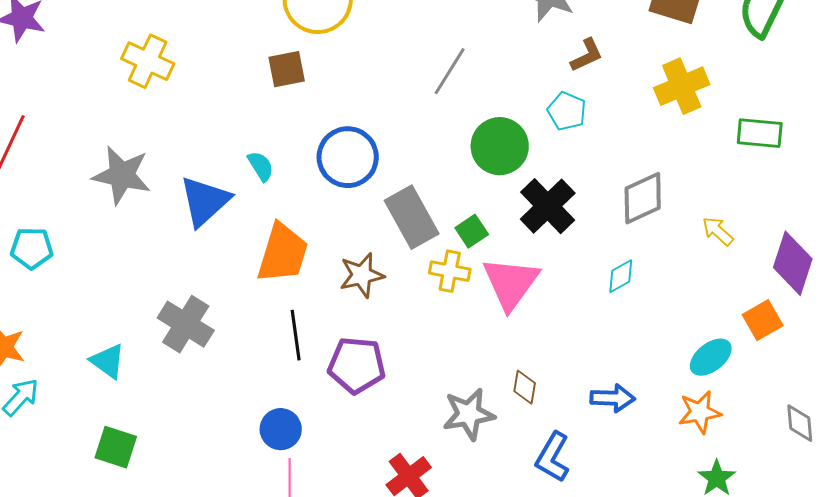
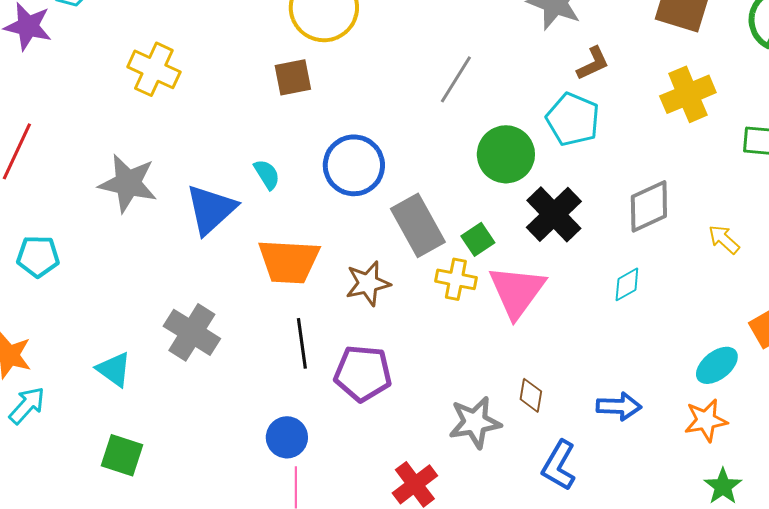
cyan pentagon: (567, 111) -> (573, 119), size x1.4
orange trapezoid: (283, 253) -> (289, 261), turned 76

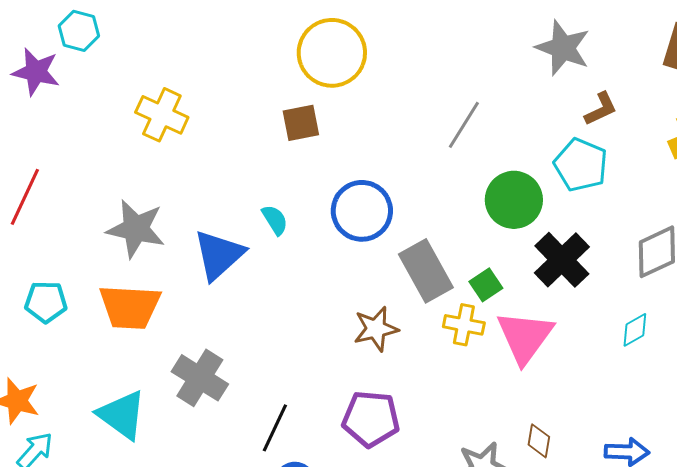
orange trapezoid: (289, 261) -> (130, 307), moved
black line: (302, 343) -> (275, 428), moved, turned 33
cyan triangle: (114, 369) -> (122, 415), size x1.4

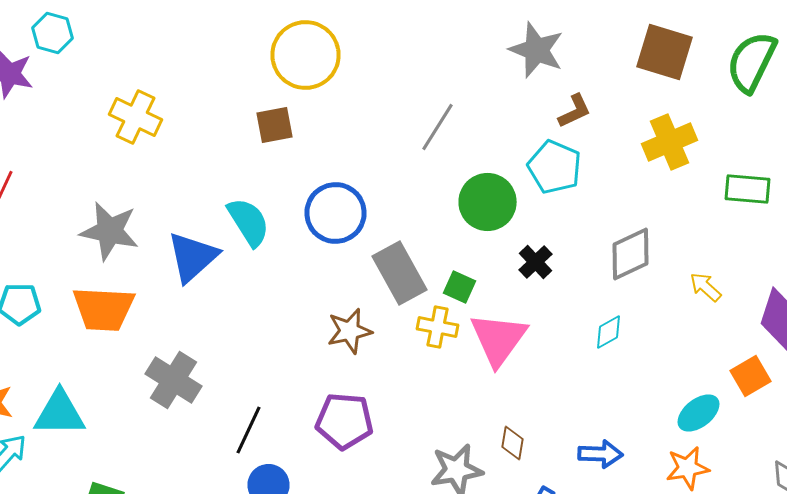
cyan semicircle: (275, 220) -> (248, 222), size x1.6
black cross: (562, 260) -> (536, 262), size x0.6
green square: (486, 285) -> (460, 287), turned -32
cyan triangle: (122, 415) -> (60, 413), moved, turned -36

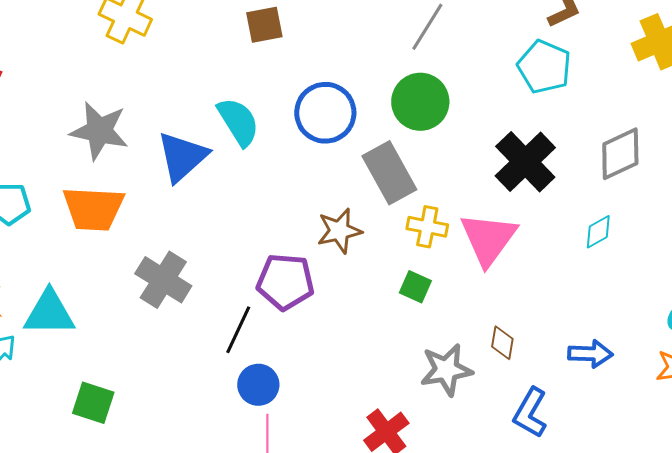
green circle: (488, 202) -> (420, 102), moved
black cross: (536, 262) -> (525, 162), size x1.8
green square: (460, 287) -> (415, 287), moved
purple pentagon: (344, 421) -> (285, 282), moved

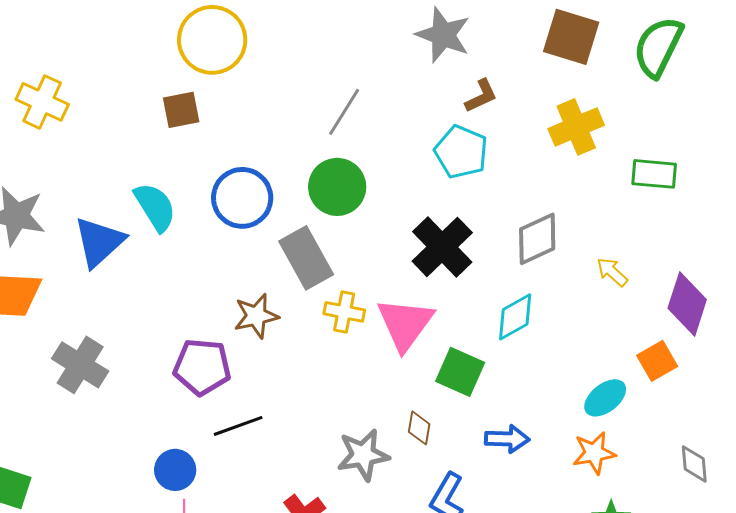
cyan diamond: (598, 232) -> (515, 317), size x1.4
green square: (415, 287) -> (460, 372), moved, size x1.5
black line: (238, 330) -> (238, 426), moved, turned 45

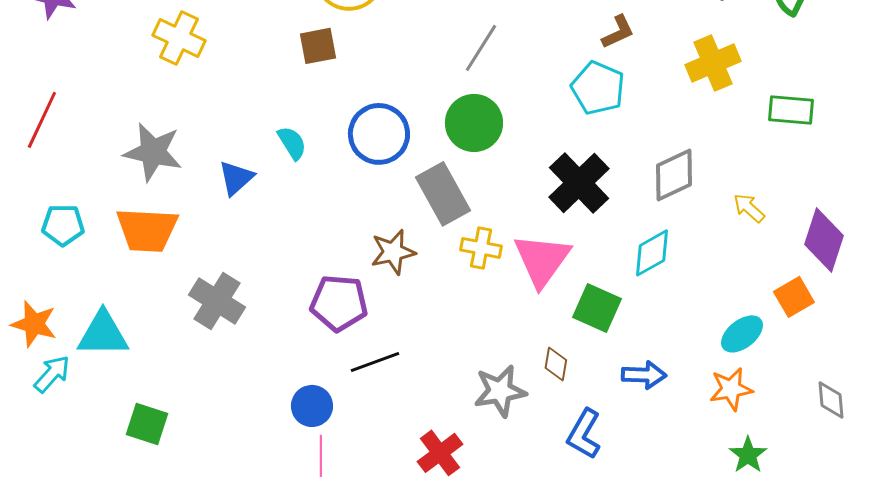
cyan semicircle: (155, 207) -> (292, 143), size x0.7
blue triangle: (99, 242) -> (236, 178), size x0.7

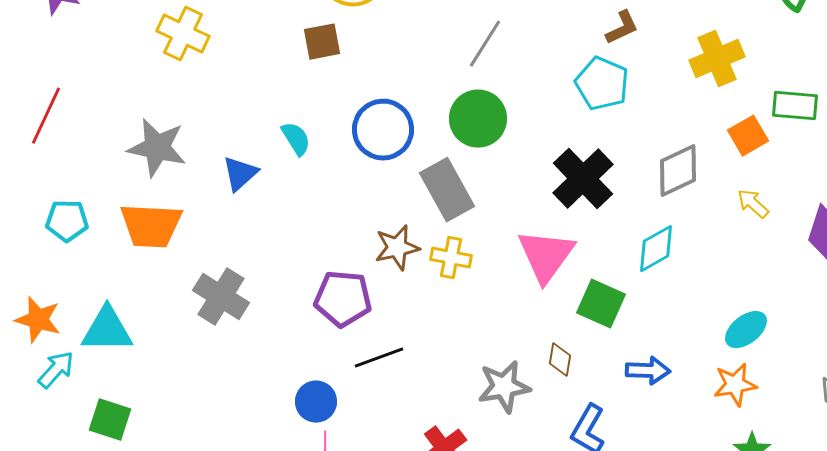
yellow cross: (481, 248) -> (451, 258), moved
orange square: (794, 297) -> (748, 136), moved
green square: (147, 424) -> (110, 420), moved

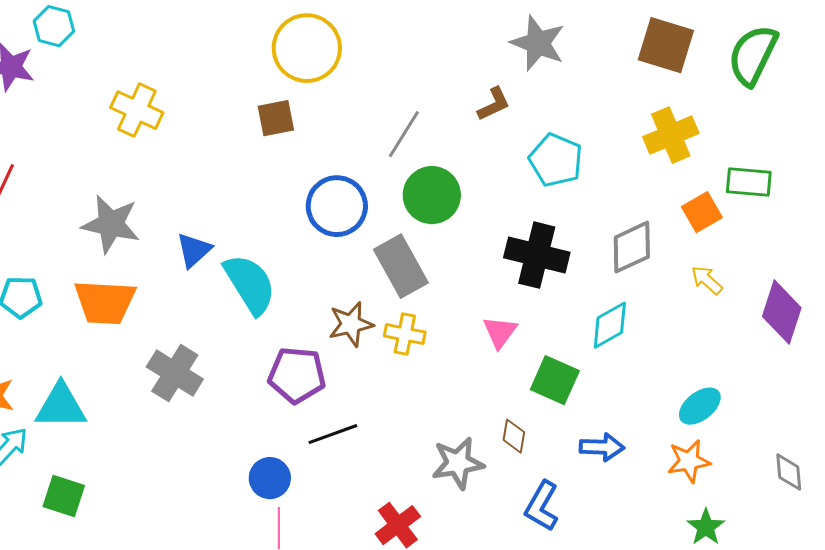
brown L-shape: (622, 28) -> (494, 104), moved
gray line: (485, 44) -> (404, 134), moved
cyan semicircle: (296, 139) -> (250, 284), moved, size x1.8
black cross: (583, 179) -> (537, 255), turned -32
pink triangle: (546, 256) -> (500, 332), size x0.6

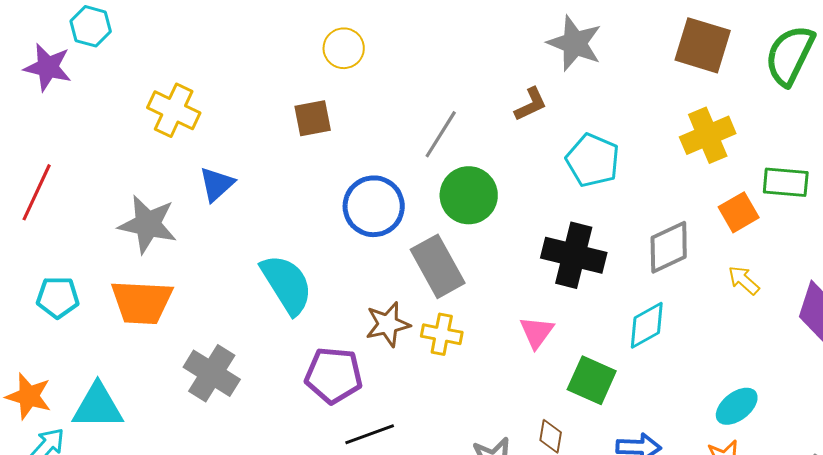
yellow circle: (307, 48) -> (344, 48), size x0.6
blue triangle: (194, 250) -> (217, 184), moved

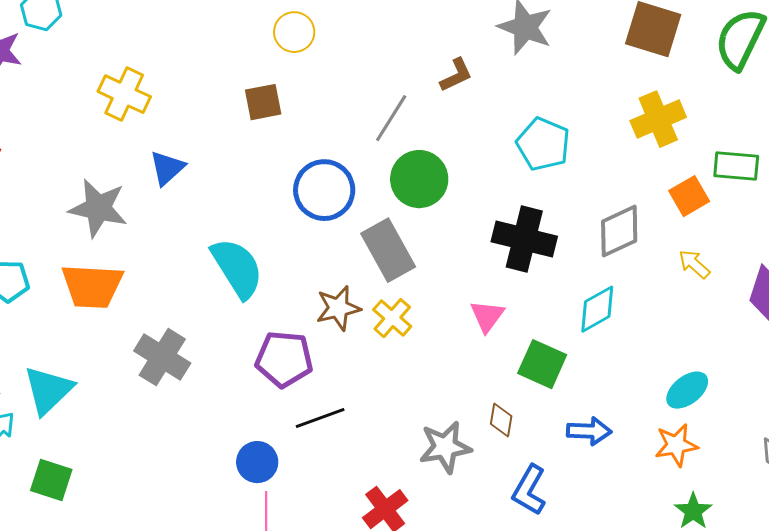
brown L-shape: (531, 104) -> (456, 75), moved
yellow cross: (442, 334) -> (392, 318), turned 30
cyan triangle: (98, 406) -> (48, 390), turned -44

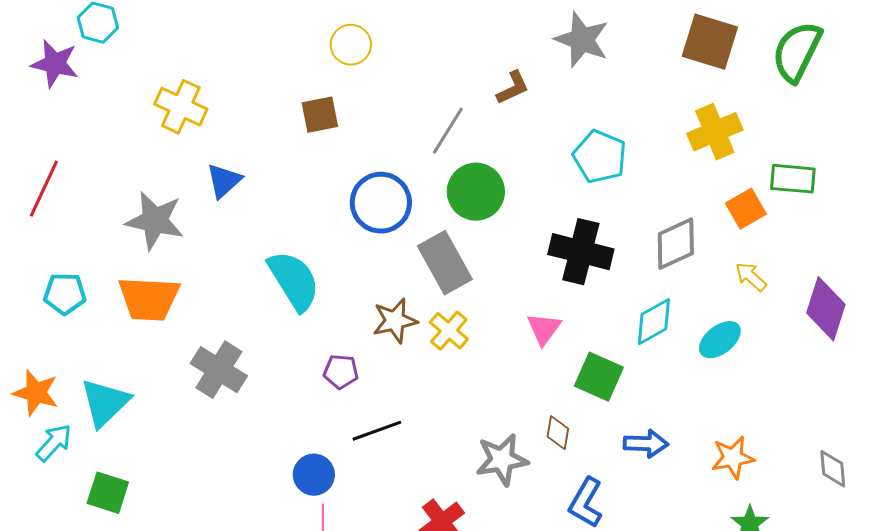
purple pentagon: (284, 359) -> (341, 372), size x0.6
cyan ellipse: (687, 390) -> (720, 340), moved

